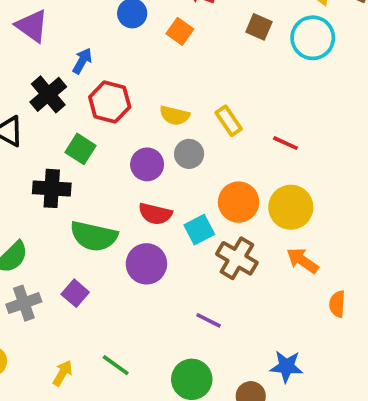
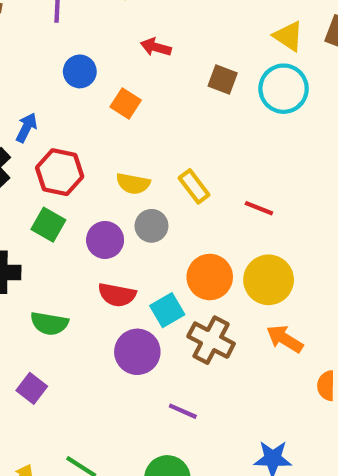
orange square: (180, 31) -> (126, 104), moved
green square: (80, 149) -> (48, 225), moved
green semicircle: (94, 236) -> (49, 323), size x0.7
purple circle: (146, 264) -> (137, 352), moved

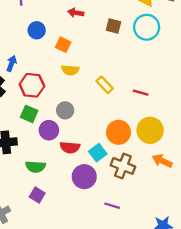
yellow semicircle: (133, 184) -> (70, 70), moved
gray circle: (151, 226) -> (65, 110), moved
purple circle: (105, 240) -> (49, 130), moved
purple square: (32, 388) -> (37, 195), moved

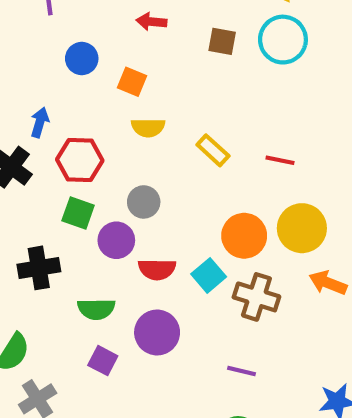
purple circle: (84, 177) -> (157, 332), moved

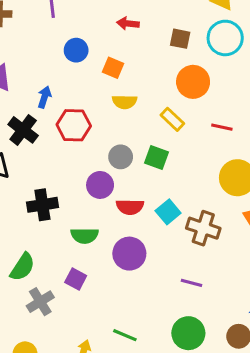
green square: (78, 213) -> (157, 158), moved
orange circle: (244, 236) -> (193, 82), moved
purple square: (103, 361) -> (76, 279), moved

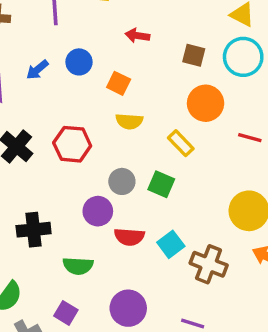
blue arrow: (44, 97) -> (37, 70), moved, turned -150
red line: (222, 127) -> (250, 138), moved
purple circle: (129, 254) -> (128, 308), moved

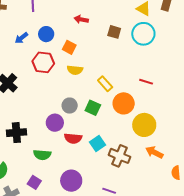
orange circle: (206, 103) -> (124, 103), moved
red hexagon: (72, 144) -> (43, 62), moved

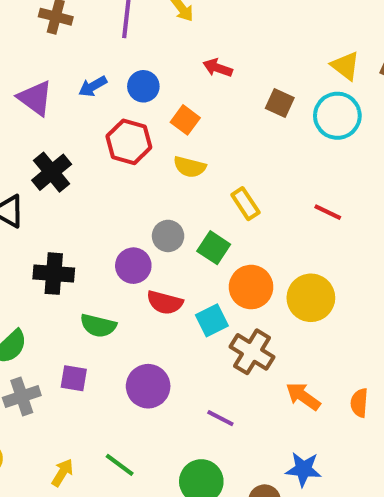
orange circle: (124, 103) -> (251, 287), moved
orange arrow: (154, 152) -> (303, 396), moved
purple square: (34, 182) -> (74, 378), turned -32

